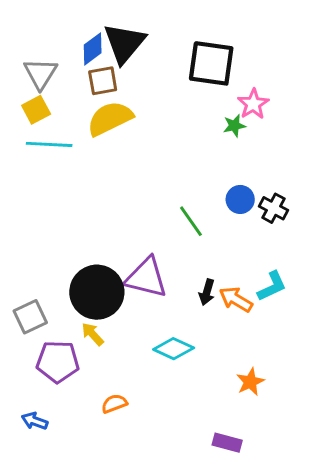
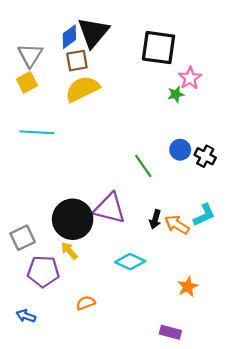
cyan line: (49, 144) -> (37, 132), moved

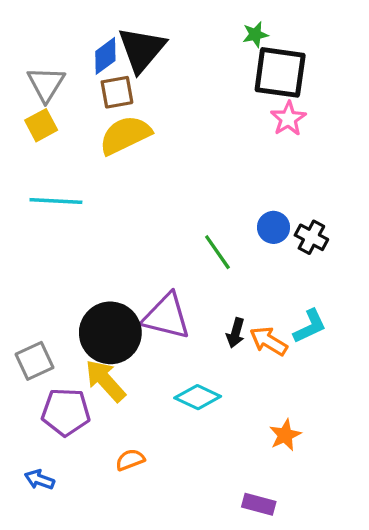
black square: (158, 48) -> (280, 72), moved
green star: (176, 94) -> (255, 35), moved
yellow arrow: (69, 251) -> (105, 381), size x1.6

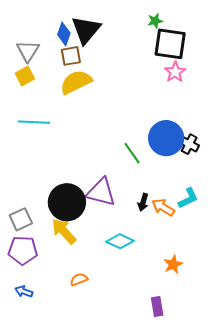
blue diamond: (105, 56) -> (64, 34), turned -35
blue circle: (274, 227) -> (166, 138), size x1.8
purple pentagon: (66, 412) -> (23, 250), moved
purple rectangle: (259, 504) -> (157, 306), turned 66

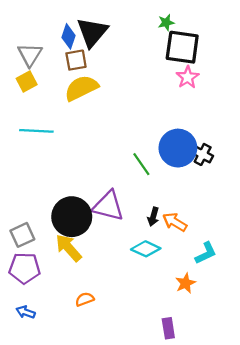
cyan L-shape: (188, 198) -> (206, 253), moved
cyan diamond: (120, 241) -> (146, 249), moved

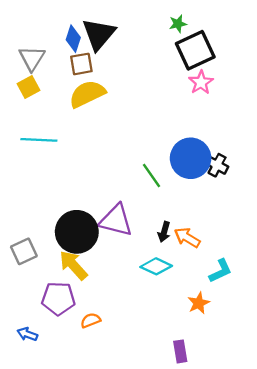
black square: (182, 47) -> (195, 50), turned -33
purple pentagon: (25, 268) -> (58, 299), moved

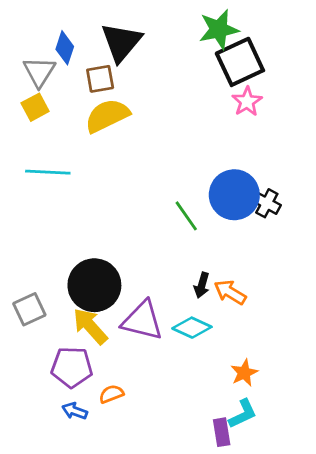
green star: (178, 24) -> (219, 29), size x1.8
blue diamond: (73, 39) -> (65, 48), moved
purple triangle: (116, 220) -> (142, 321), moved
cyan L-shape: (220, 271) -> (243, 414), moved
blue arrow: (27, 334) -> (75, 411), moved

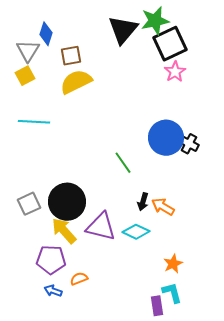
black triangle: (121, 42) -> (123, 30), moved
green line: (186, 216) -> (123, 163), moved
gray square: (29, 309) -> (29, 204), moved
cyan L-shape: (243, 414) -> (172, 293), turned -80

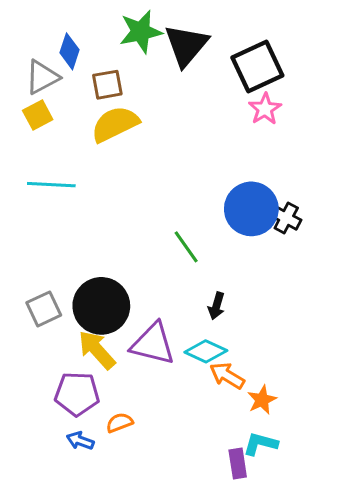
green star: (155, 21) -> (141, 32), moved
gray triangle: (28, 51) -> (42, 77), turned 30
orange arrow: (163, 207) -> (227, 376), moved
cyan L-shape: (172, 293) -> (260, 444), turned -60

